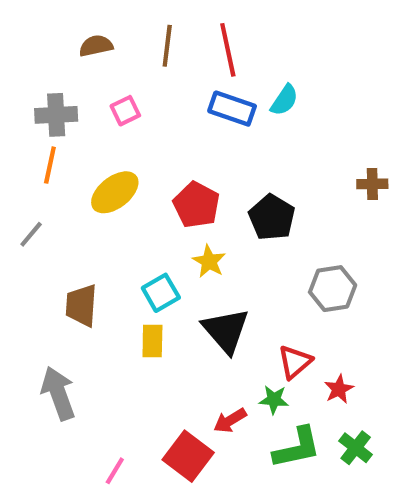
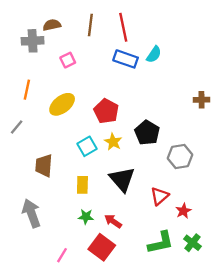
gray cross: (56, 115) -> (33, 41), moved
black pentagon: (272, 217) -> (147, 133), moved
cyan square: (161, 293) -> (87, 146), moved
green star: (274, 400) -> (86, 217), moved
red arrow: (230, 421) -> (113, 221), moved, turned 66

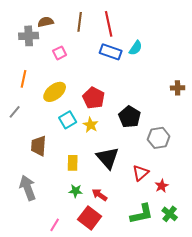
yellow star: (113, 142) -> (91, 125), moved
cyan square: (87, 146) -> (68, 120), moved

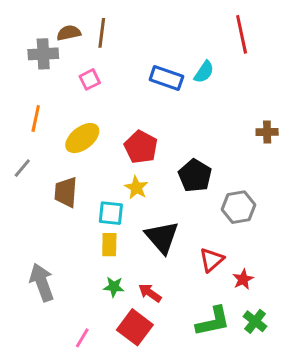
brown line: (80, 22) -> (102, 33), moved
red line: (109, 24) -> (242, 34), moved
cyan square: (68, 120) -> (111, 213), moved, turned 36
brown trapezoid: (39, 146) -> (66, 192), moved

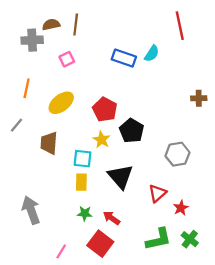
black pentagon: (195, 176) -> (132, 131), moved

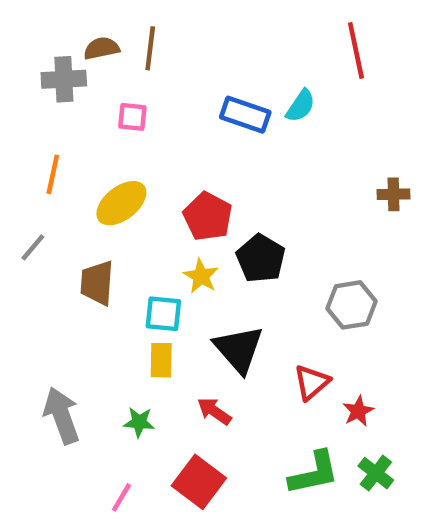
pink square: (67, 59) -> (132, 117), turned 32
green star: (85, 213) -> (139, 422), moved
red arrow: (112, 218) -> (214, 411), moved

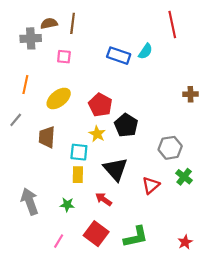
red star: (358, 411) -> (185, 242), moved
green L-shape: (314, 473) -> (136, 237), moved
green cross: (376, 473) -> (184, 177), moved

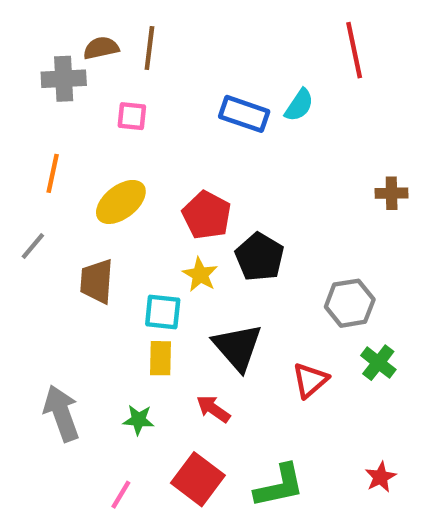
red star: (185, 242) -> (381, 477), moved

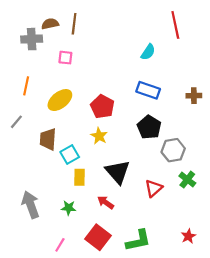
blue rectangle: (244, 114) -> (148, 90), moved
black pentagon: (260, 257) -> (149, 127), moved
cyan square: (163, 312) -> (70, 154), moved, turned -36

